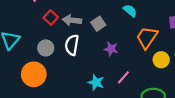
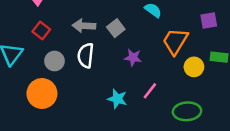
red square: (51, 18) -> (41, 31), moved

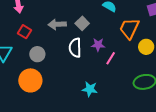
white semicircle: (86, 55) -> (75, 48), moved
pink line: (150, 91) -> (111, 58), moved
cyan star: (117, 99) -> (90, 89), moved

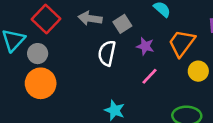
red square: (24, 32) -> (46, 19), size x1.5
purple star: (98, 45) -> (145, 46), moved
gray circle: (37, 54) -> (38, 54), moved

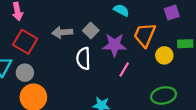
purple star: (145, 46) -> (114, 45), size x1.5

